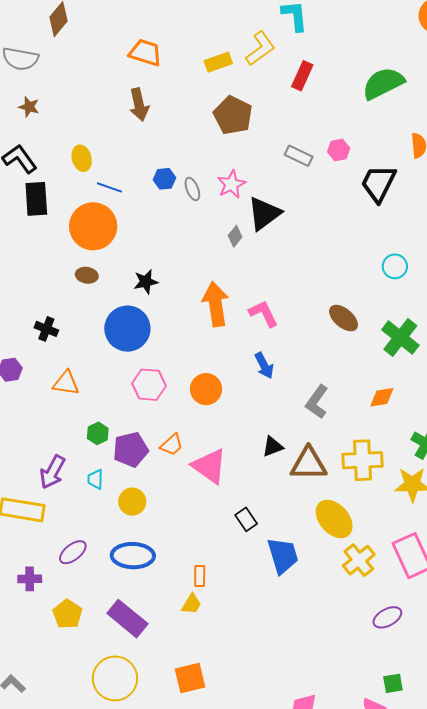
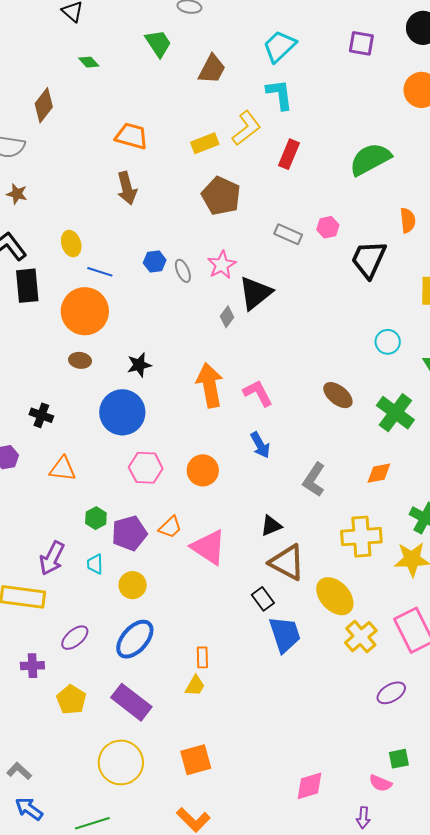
brown triangle: (308, 464) -> (287, 562), moved, turned 30
black rectangle: (246, 519) -> (263, 599), moved
blue ellipse: (133, 556) -> (135, 639), turned -48

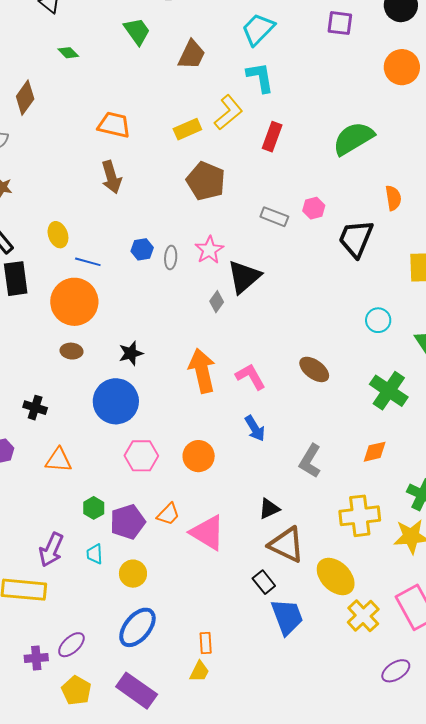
gray ellipse: (183, 271) -> (171, 257), turned 30
brown ellipse: (338, 395) -> (314, 369), moved
purple ellipse: (75, 638) -> (71, 645), moved

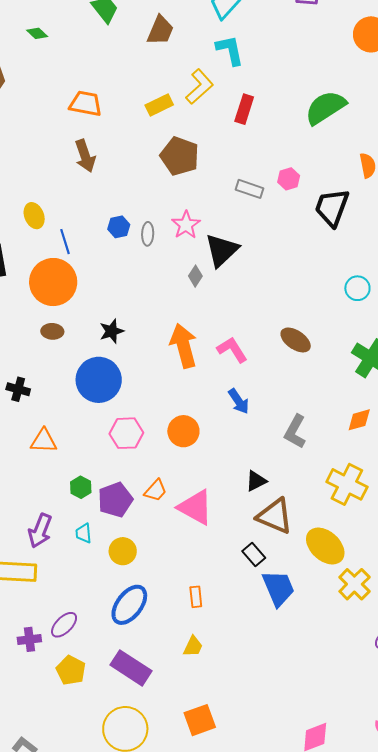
blue line: (88, 262) -> (65, 242), turned 60
yellow cross: (360, 516) -> (347, 484), turned 36
orange rectangle: (206, 643) -> (196, 597), moved

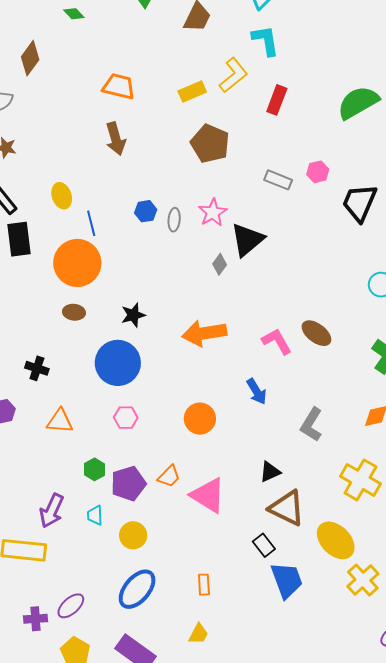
orange arrow: (184, 346) -> (204, 333), turned -87
pink L-shape: (232, 350) -> (277, 341), moved
pink hexagon: (126, 433) -> (126, 418), moved, size x0.7

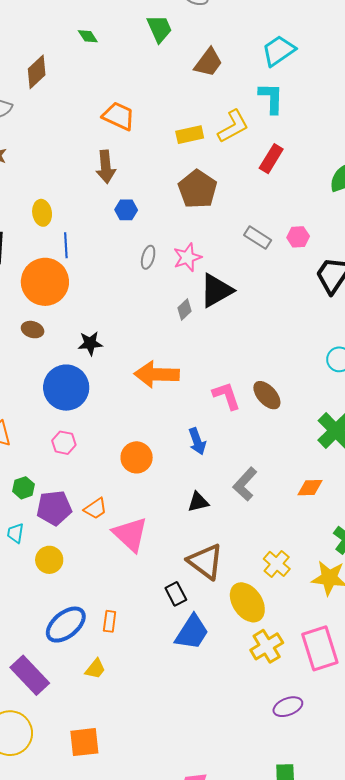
blue hexagon: (146, 211) -> (126, 210), moved
black triangle: (270, 472) -> (198, 502), moved
yellow cross: (360, 480) -> (277, 564), moved, size x0.7
blue trapezoid: (287, 580) -> (192, 632), turned 42
blue ellipse: (137, 589) -> (66, 625), moved

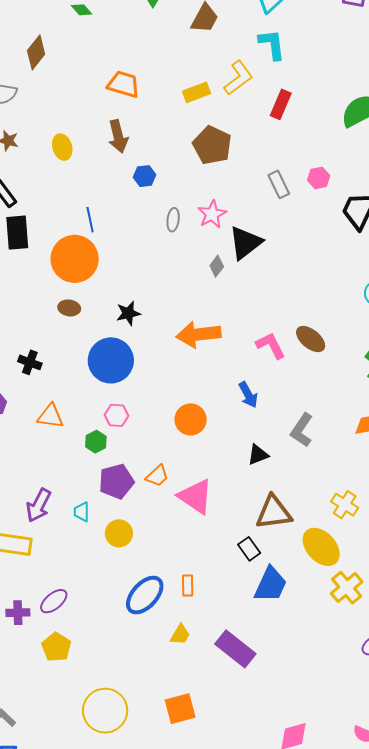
yellow ellipse: (42, 213) -> (62, 147), moved
gray rectangle: (258, 238) -> (279, 184), turned 40
green hexagon: (24, 488) -> (96, 442), moved
brown triangle: (205, 561) -> (274, 512), turned -36
purple rectangle: (30, 675) -> (235, 649), moved

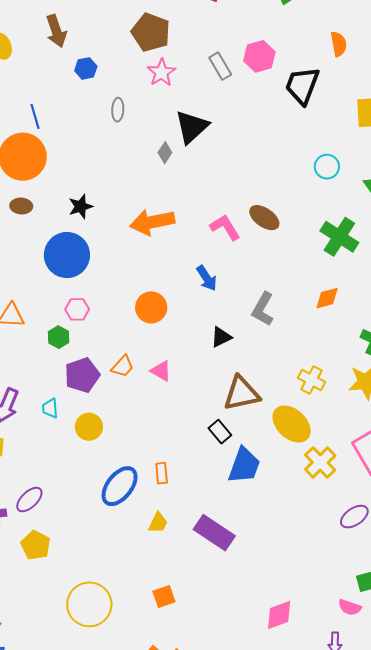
pink hexagon: (319, 178) -> (259, 56), size x1.4
pink star: (212, 214) -> (162, 72), moved
pink triangle: (195, 496) -> (161, 371), moved, size x0.6
orange square: (180, 709) -> (164, 597), size x0.7

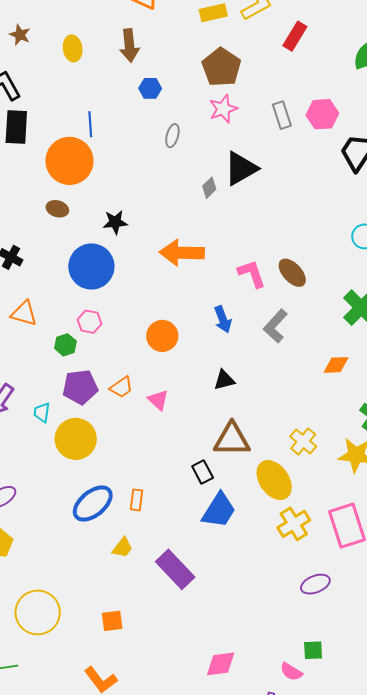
gray L-shape: (263, 309) -> (275, 326), moved
yellow circle: (89, 427) -> (76, 439), size x1.5

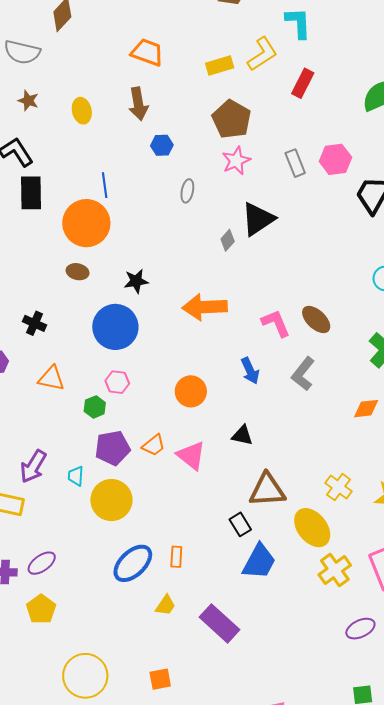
black triangle: (224, 380) -> (242, 435), moved, turned 30
pink triangle: (158, 400) -> (191, 456), size x1.4

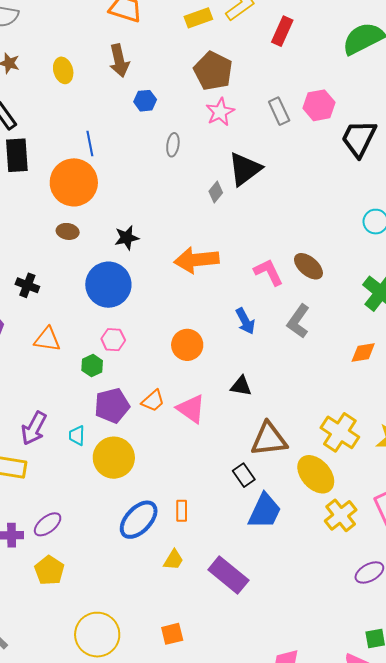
yellow cross: (339, 487) -> (340, 432), size x1.4

